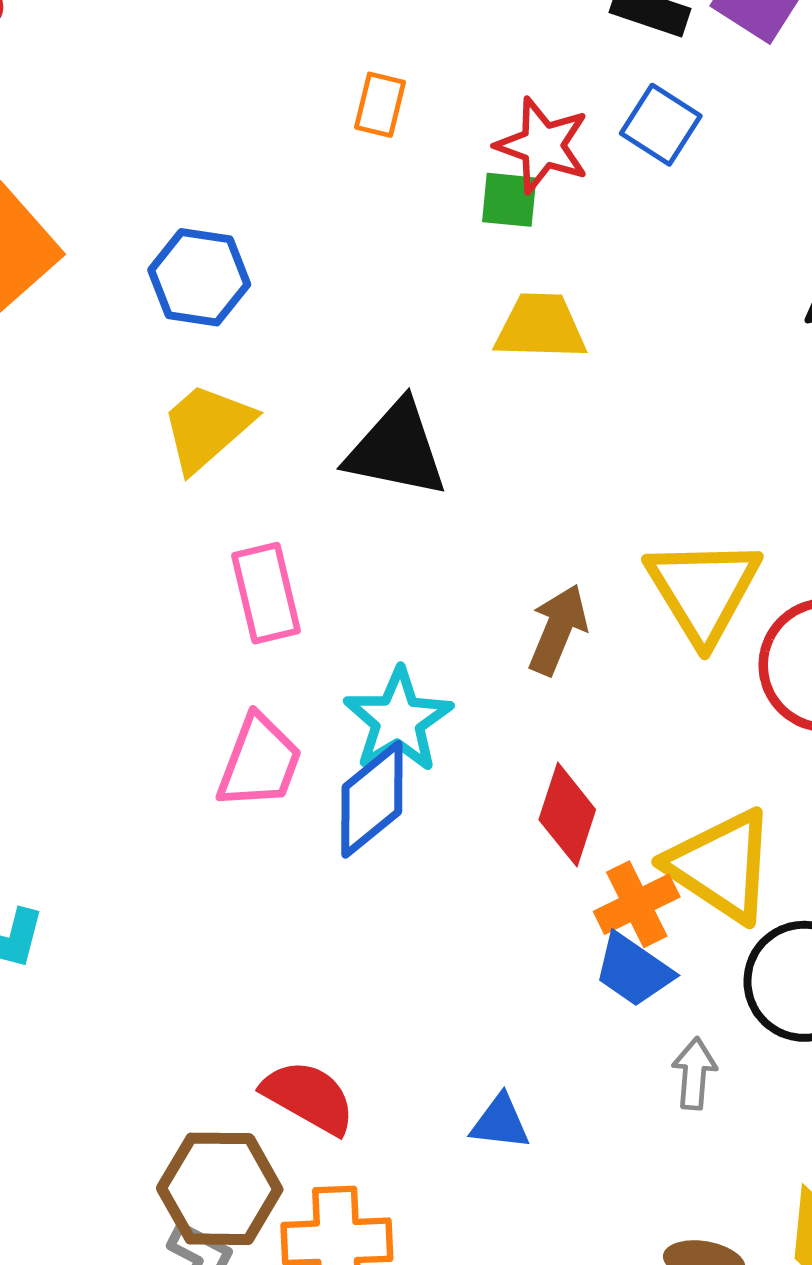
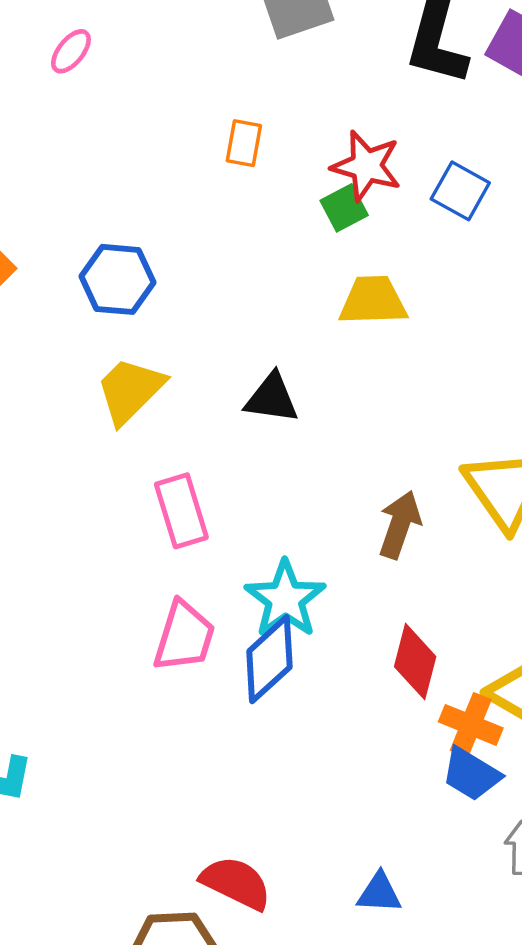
blue square: (661, 125) -> (460, 191), moved
green square: (509, 200) -> (344, 208), turned -30
black triangle: (397, 449) -> (272, 398), size x0.7
orange cross: (637, 904) -> (471, 725), turned -38

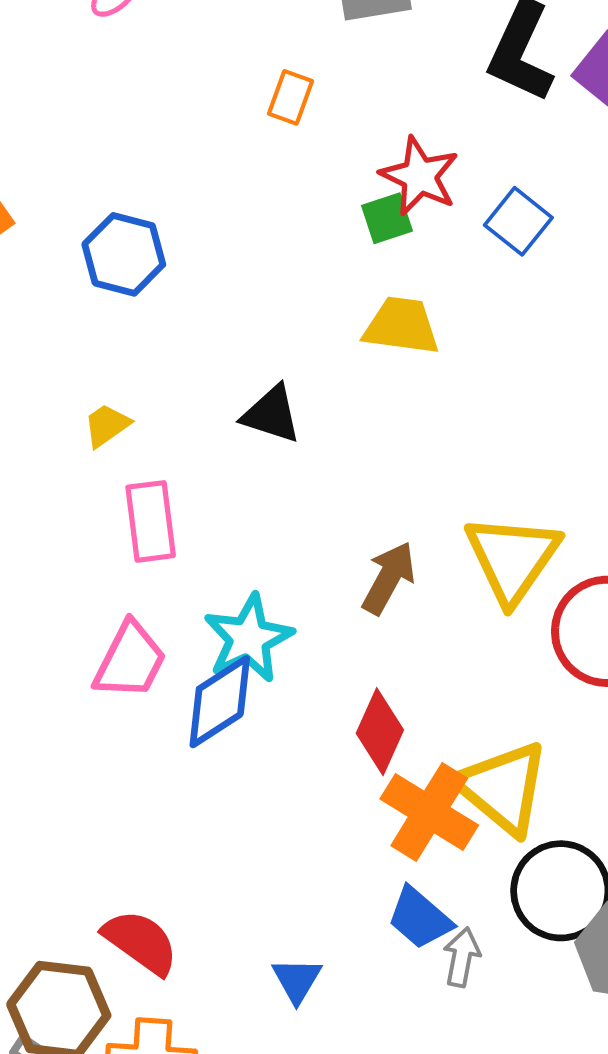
orange rectangle: (244, 143) -> (291, 97), moved
yellow trapezoid: (130, 390) -> (107, 425), moved, size x0.6
orange cross: (471, 725) -> (429, 812), size x1.4
blue trapezoid: (471, 774) -> (420, 918), moved
blue triangle: (379, 893) -> (297, 980), turned 48

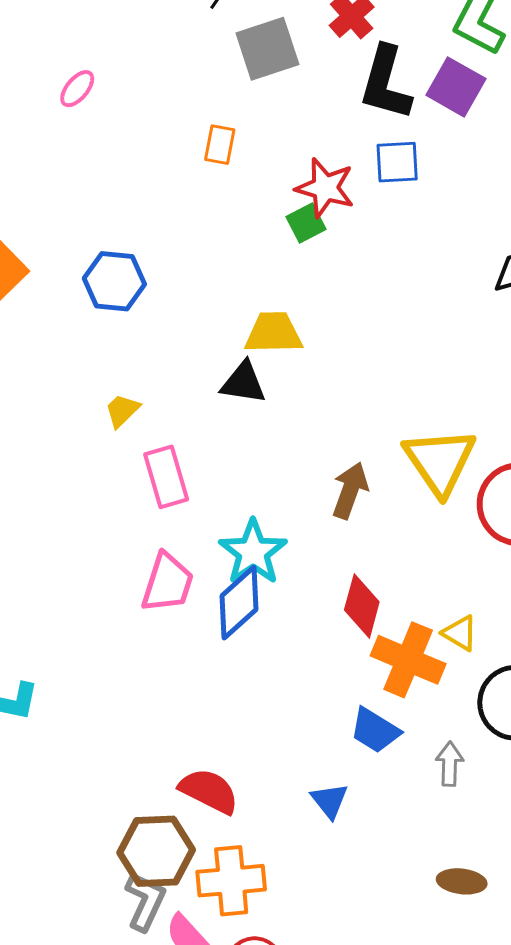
blue square: (518, 221) -> (397, 162), moved, turned -33
yellow trapezoid: (401, 326) -> (273, 333), moved
yellow triangle: (503, 788) -> (460, 633), size x0.5
blue trapezoid: (420, 918) -> (375, 730), moved

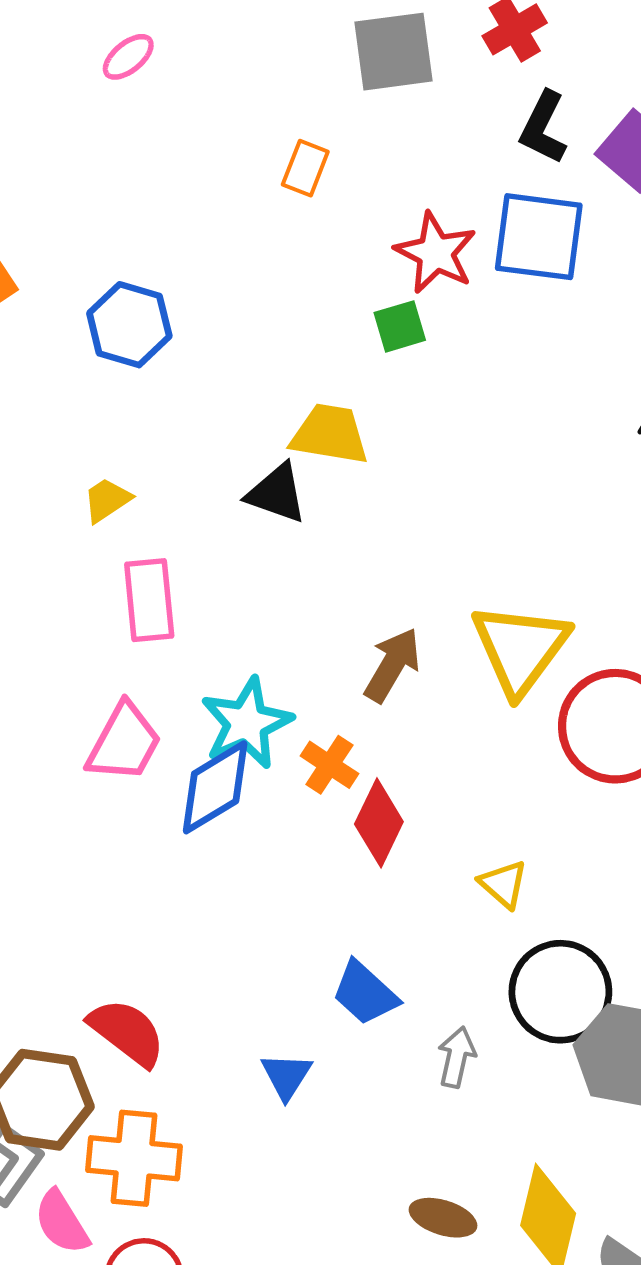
black L-shape: (386, 83) -> (543, 128), size x0.7
blue square: (397, 162) -> (539, 237), size x1.5
green square: (306, 223) -> (400, 326), moved
orange cross: (408, 660) -> (329, 765), moved, size x0.6

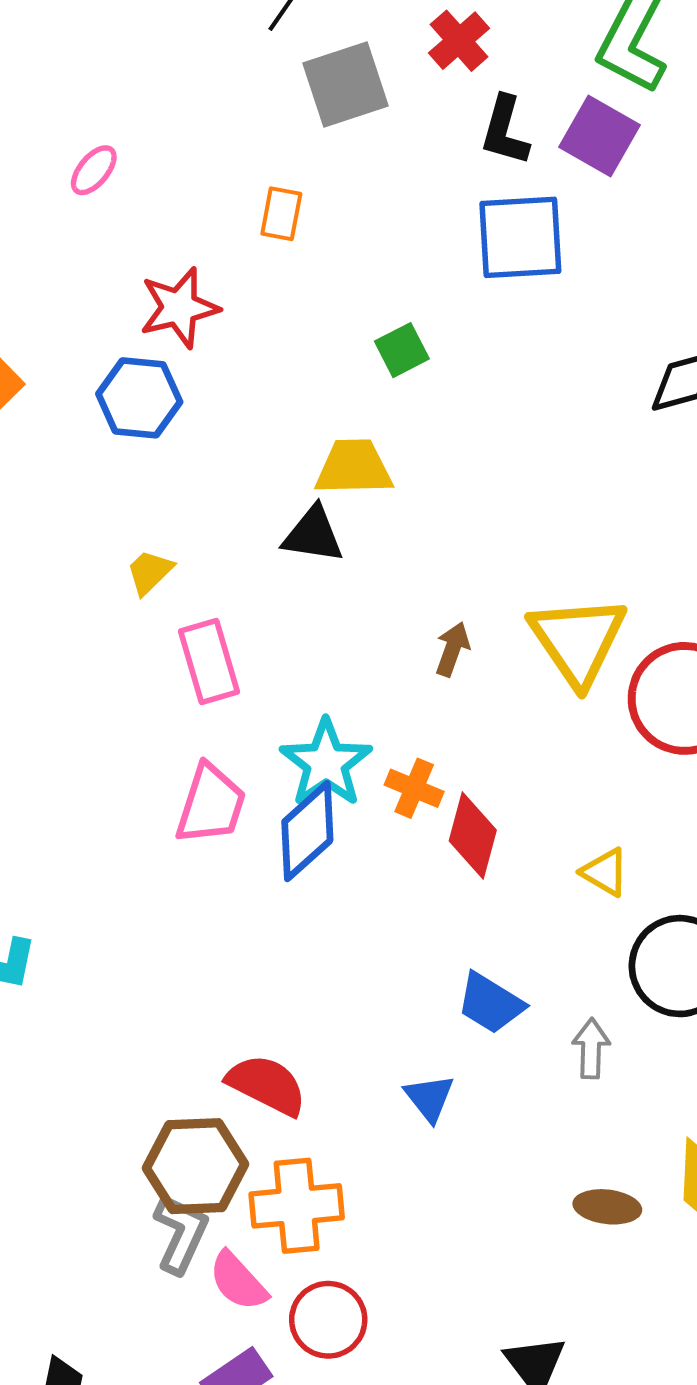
pink ellipse: (128, 57) -> (94, 170), moved
red star: (436, 253) -> (179, 308), moved, turned -30
brown arrow: (392, 665) -> (452, 649), moved, size x0.7

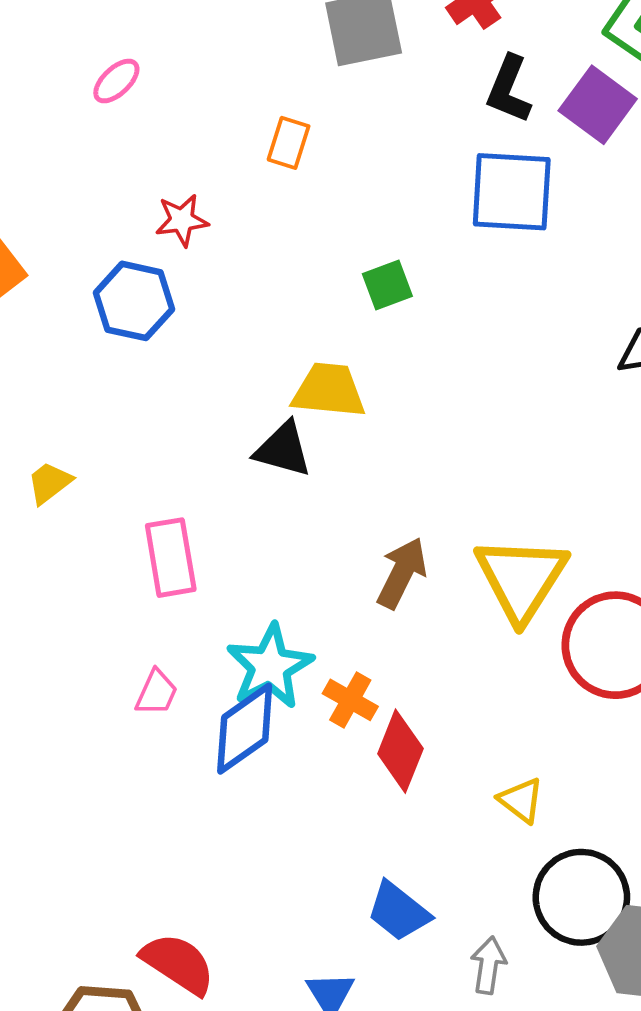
red star: (179, 308) -> (182, 220), size x0.7
yellow trapezoid: (150, 572) -> (49, 483), moved
brown arrow: (452, 649) -> (402, 573), size x1.4
pink trapezoid: (211, 804) -> (157, 693), size x0.6

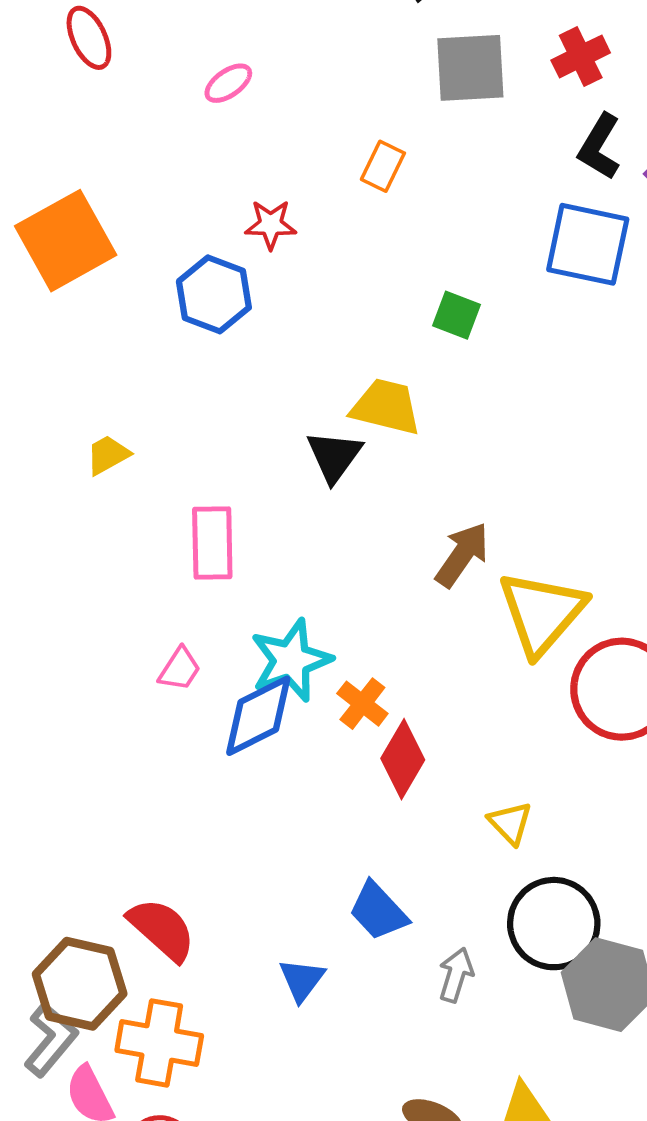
green square: (387, 285) -> (457, 315), turned 33
black triangle: (283, 449) -> (334, 456), turned 42
brown arrow: (402, 573) -> (462, 555), moved

